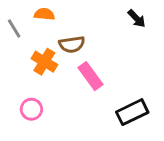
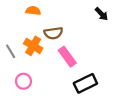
gray line: (14, 29) -> (11, 51), moved
black rectangle: (132, 112) -> (85, 83), moved

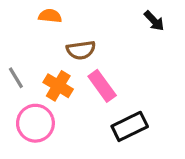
orange cross: (33, 46) -> (58, 86), moved
pink circle: (23, 81) -> (35, 123), size x1.5

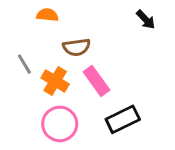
gray line: (16, 78) -> (24, 64), moved
pink circle: (35, 123) -> (60, 124), moved

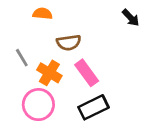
black rectangle: (123, 119) -> (94, 107), moved
pink circle: (60, 124) -> (38, 105), moved

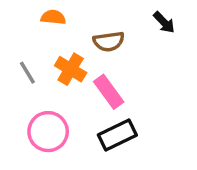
brown semicircle: (69, 43) -> (109, 41), moved
orange cross: (49, 73) -> (71, 69), moved

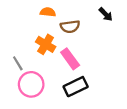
orange semicircle: (53, 17) -> (48, 12), moved
gray line: (27, 73) -> (18, 63), moved

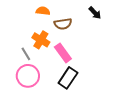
gray line: (18, 63) -> (26, 54), moved
black rectangle: (76, 87) -> (68, 78), turned -30

